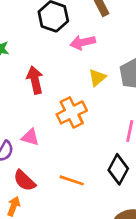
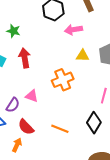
yellow triangle: (97, 78) -> (83, 56), turned 40
red arrow: (35, 80) -> (25, 58), moved

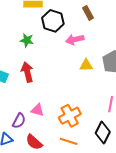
green star: (13, 31) -> (27, 40), moved
orange cross: (63, 80) -> (70, 116), moved

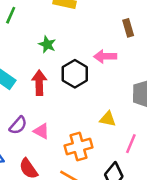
black hexagon: (53, 21) -> (75, 74), moved
yellow triangle: (86, 65) -> (108, 119), moved
purple semicircle: (19, 121) -> (18, 125), moved

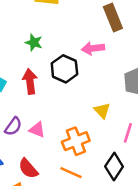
brown rectangle: (128, 28) -> (113, 18), size x1.5
yellow triangle: (108, 119) -> (102, 111), turned 42

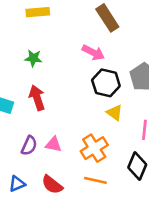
pink arrow: (93, 48) -> (93, 53), turned -135
black hexagon: (64, 69) -> (106, 83), moved

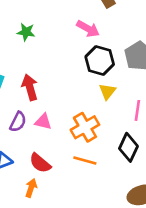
red arrow: (37, 98) -> (30, 87), moved
yellow triangle: (115, 113) -> (107, 91), turned 30

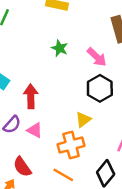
green star: (26, 32) -> (60, 48), moved
yellow triangle: (107, 91) -> (83, 119), moved

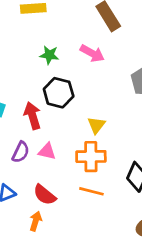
black hexagon: (100, 88) -> (59, 93), moved
orange cross: (71, 145) -> (91, 157), turned 30

